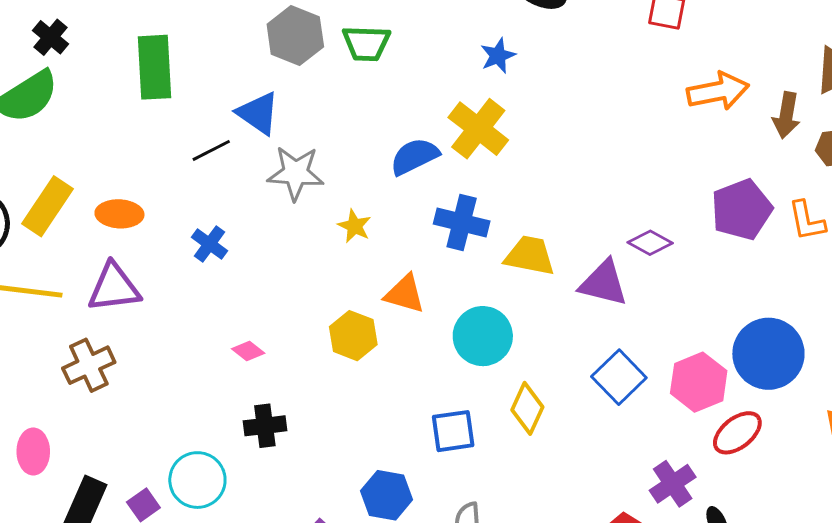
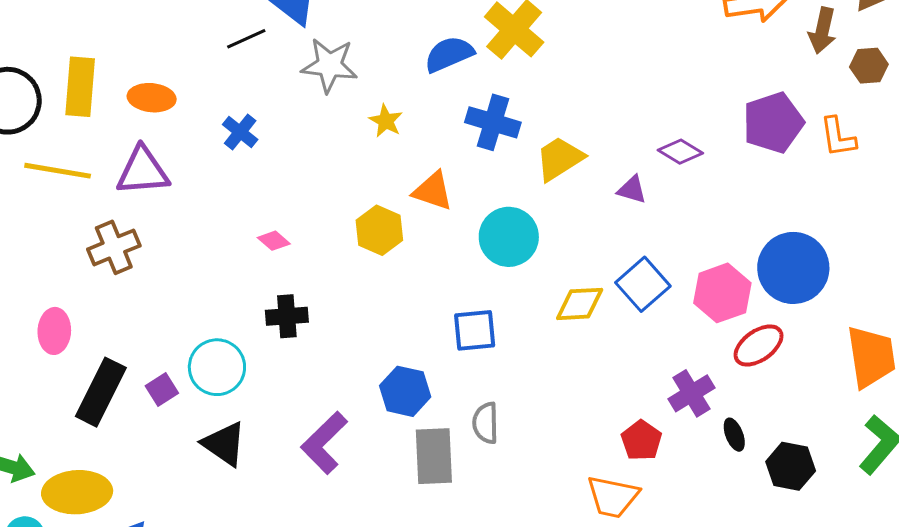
yellow rectangle: (48, 206) -> (80, 87), turned -32
yellow trapezoid: (530, 256) -> (560, 159), turned -46
purple triangle: (604, 283) -> (632, 190), size x0.6
yellow diamond: (527, 408) -> (580, 304), moved, turned 60

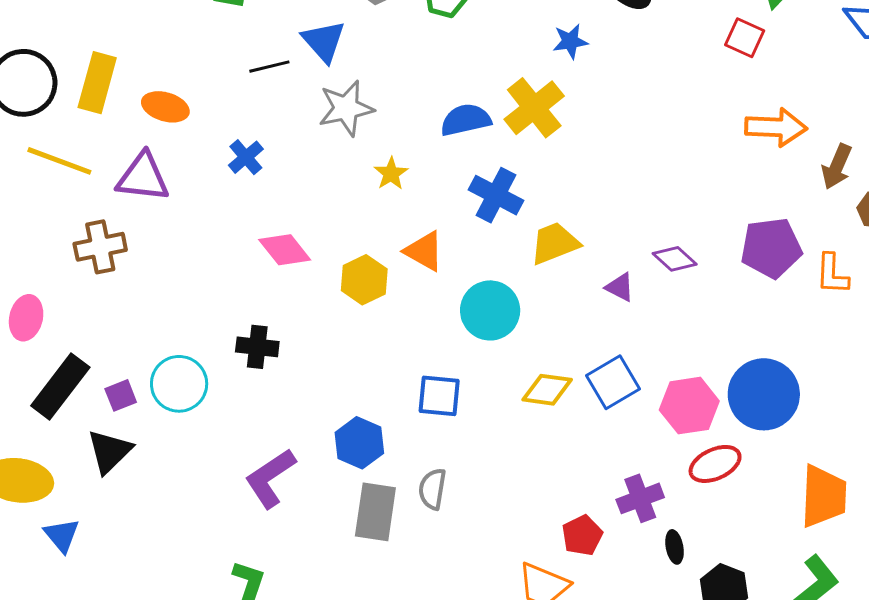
gray star: (329, 65) -> (346, 108), turned -30
pink diamond: (274, 241) -> (285, 250), moved, size x1.6
black triangle: (224, 444) -> (109, 451), moved, turned 30

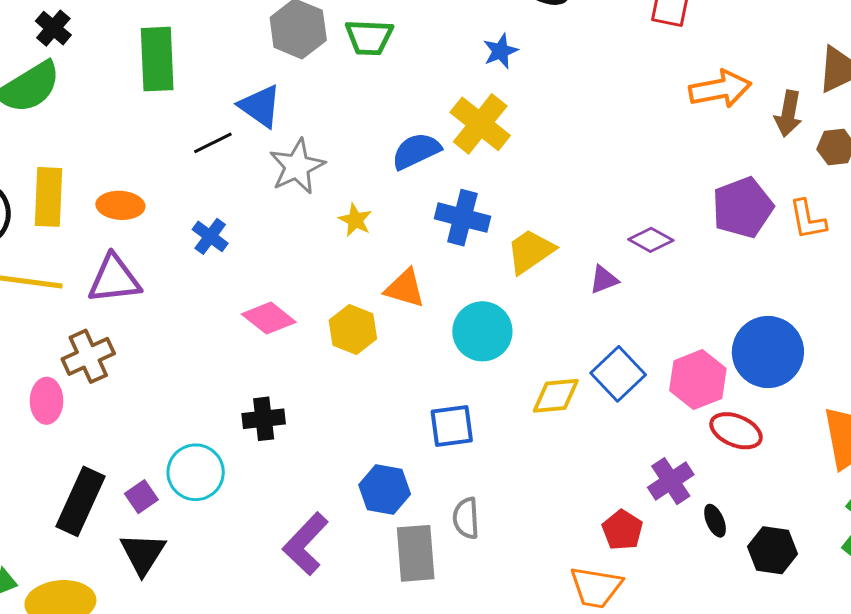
purple triangle: (620, 287) -> (604, 280), turned -36
pink ellipse: (26, 318) -> (47, 401), moved
red ellipse: (715, 464) -> (736, 431), turned 60

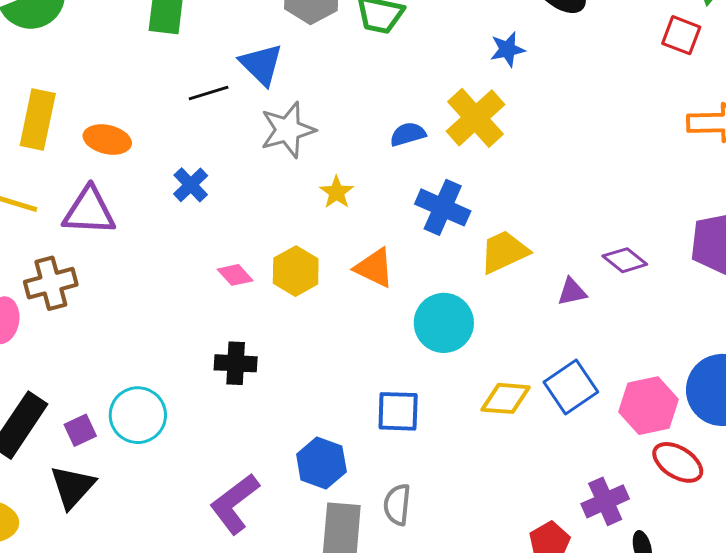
blue semicircle: (416, 151) -> (408, 134), size x0.7
pink diamond: (269, 318) -> (235, 275), size x0.7
yellow hexagon: (353, 329) -> (296, 271), moved
black cross: (264, 419) -> (236, 363), moved

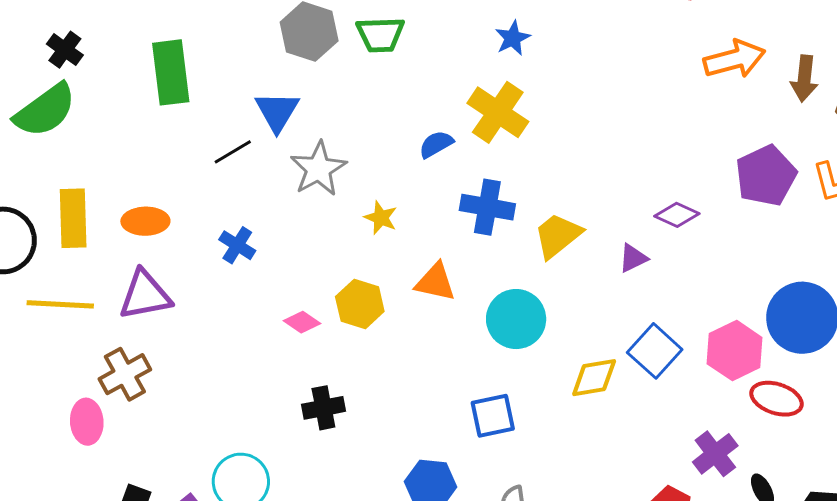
blue triangle: (261, 64) -> (277, 111), turned 30

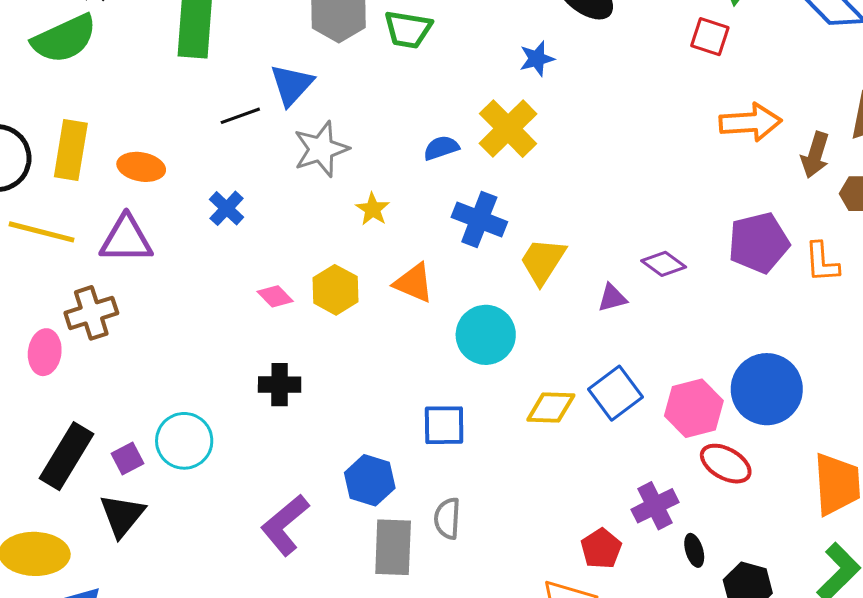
yellow trapezoid: (558, 236) -> (543, 261), turned -30

